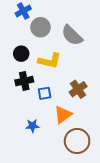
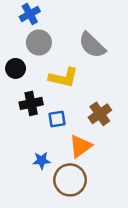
gray circle: (40, 27) -> (39, 43), moved
black circle: (21, 54) -> (16, 68), moved
brown circle: (77, 141) -> (70, 180), moved

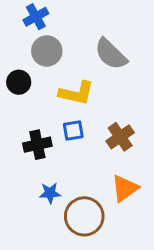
black cross: (31, 103) -> (37, 145), moved
blue square: (57, 119) -> (73, 131), moved
orange triangle: (80, 146) -> (125, 188), moved

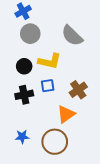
black circle: (19, 82) -> (24, 66), moved
orange triangle: (125, 188) -> (66, 114), moved
blue star: (50, 193) -> (22, 137), moved

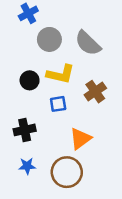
gray circle: (30, 34) -> (49, 39), moved
brown cross: (78, 90) -> (95, 92), moved
black cross: (24, 95) -> (25, 130), moved

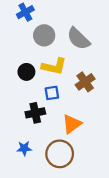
black cross: (25, 130) -> (35, 113), moved

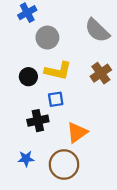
gray semicircle: (78, 39) -> (97, 30), moved
brown cross: (85, 82) -> (101, 73), moved

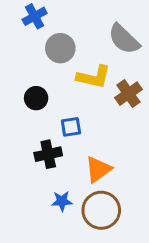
yellow L-shape: (58, 71) -> (94, 77), moved
blue star: (26, 159) -> (62, 201), moved
brown circle: (64, 164) -> (101, 210), moved

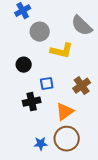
brown cross: (128, 94) -> (82, 86), moved
blue star: (62, 201) -> (41, 144), moved

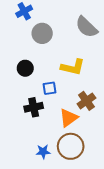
yellow L-shape: (62, 51) -> (73, 67), moved
brown cross: (82, 86) -> (86, 101), moved

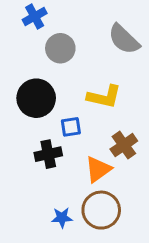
black circle: (25, 68) -> (36, 98), size x1.6

